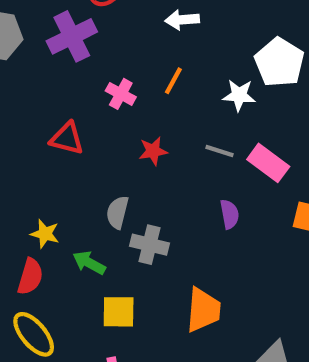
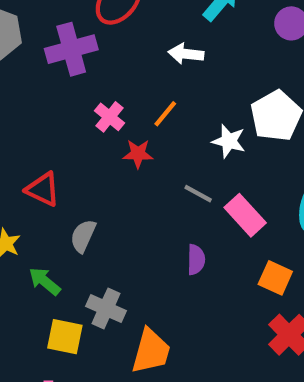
red triangle: (67, 138) -> (43, 189), moved
red star: (153, 151) -> (138, 154), moved
gray cross: (150, 245) -> (106, 309), moved

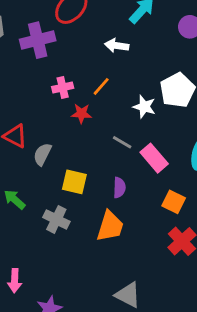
pink cross: (109, 117) -> (63, 87), turned 36
gray semicircle: (83, 236) -> (42, 154), moved
yellow square: (65, 337) -> (74, 182), moved
orange trapezoid: (151, 351) -> (110, 226), moved

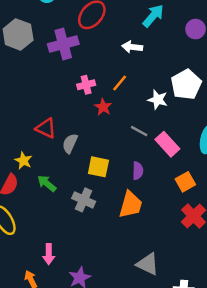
red star: (81, 113) -> (103, 107), turned 30
orange square: (174, 202) -> (185, 182), turned 36

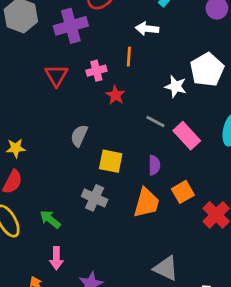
orange line: (120, 83) -> (129, 57), moved, turned -36
red triangle: (46, 128) -> (56, 75), moved, turned 35
yellow star: (23, 161) -> (16, 148), moved, turned -30
orange square: (185, 182) -> (183, 192), moved
green arrow: (47, 183) -> (50, 219), moved

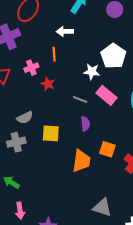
gray semicircle: (79, 136) -> (25, 118), turned -133
pink rectangle: (187, 136) -> (106, 95), moved
purple semicircle: (154, 165) -> (85, 124), moved
orange square: (183, 192) -> (107, 149), turned -35
gray cross: (95, 198) -> (16, 142), moved, turned -30

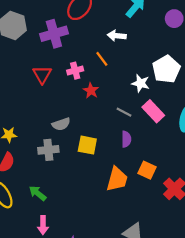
orange line: (54, 54) -> (102, 59), turned -40

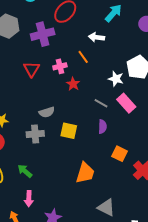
orange trapezoid: (117, 179) -> (85, 173), moved

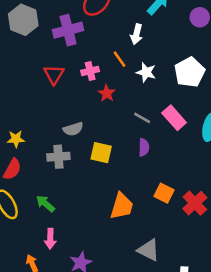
white arrow: (97, 37) -> (136, 34), turned -84
white star: (116, 79) -> (146, 72), moved
orange square: (119, 154) -> (164, 193), moved

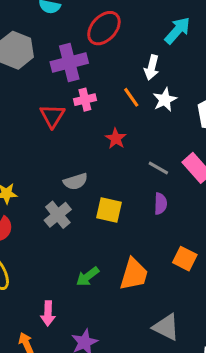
pink cross: (90, 71) -> (85, 100), moved
white star: (146, 72) -> (165, 100), moved, turned 30
gray cross: (58, 157) -> (58, 215), turned -35
green arrow: (45, 204) -> (88, 277), moved, turned -78

